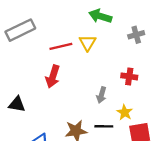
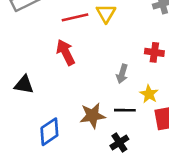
red arrow: (53, 76) -> (66, 52), turned 135

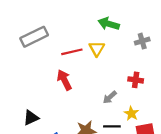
gray arrow: (122, 74) -> (110, 97), turned 32
black triangle: (24, 85) -> (31, 118), moved, turned -35

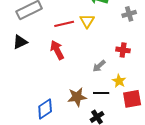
black triangle: (31, 118) -> (20, 42), moved

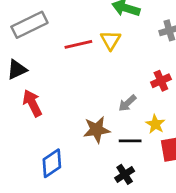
red arrow: (57, 50) -> (32, 103), moved
red cross: (123, 50) -> (161, 81), turned -32
brown star: (77, 97) -> (97, 130), moved

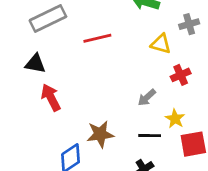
yellow triangle: (111, 40) -> (161, 44), moved, turned -45
black triangle: (17, 70) -> (35, 64), turned 35
brown star: (97, 130) -> (100, 134), moved

